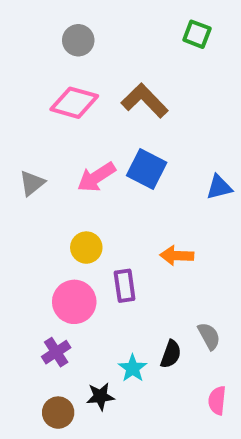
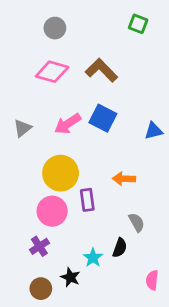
yellow circle: (86, 248) -> (61, 173), size x1.6
gray semicircle: (209, 336) -> (137, 222), moved
black star: (100, 396) -> (70, 277), turned 30

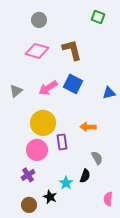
brown L-shape: (101, 70) -> (72, 50), turned 30

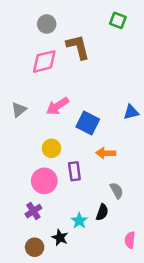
brown L-shape: (72, 50) -> (78, 47), moved
pink diamond: (37, 51) -> (44, 61), turned -30
blue square: (73, 84) -> (88, 123), moved
yellow circle: (43, 123) -> (51, 148), size x0.6

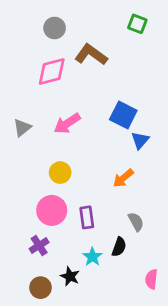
brown L-shape: (78, 47) -> (91, 55), turned -40
blue triangle: (131, 112) -> (140, 140), moved, turned -35
blue square: (88, 123) -> (123, 115), moved
orange arrow: (106, 153) -> (123, 178), turned -42
purple rectangle: (74, 171) -> (87, 217), moved

